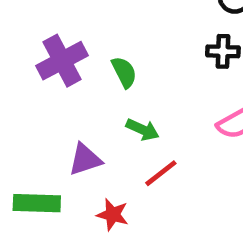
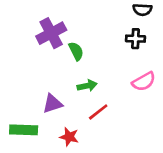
purple cross: (62, 61) -> (51, 33), moved
green arrow: (143, 130) -> (87, 86), turned -36

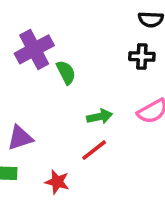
green arrow: (87, 86) -> (100, 117), moved
purple triangle: (53, 104) -> (20, 138), moved

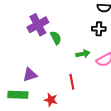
green arrow: (100, 117) -> (83, 54), moved
red line: (94, 150) -> (72, 82), turned -63

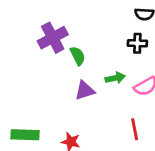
purple triangle: (30, 75) -> (85, 90), moved
red line: (72, 82) -> (135, 129), moved

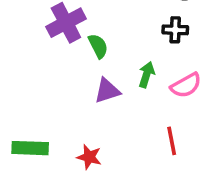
green arrow: (115, 78) -> (147, 75), turned -60

